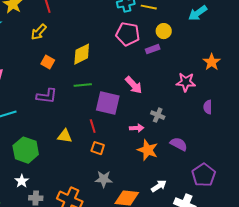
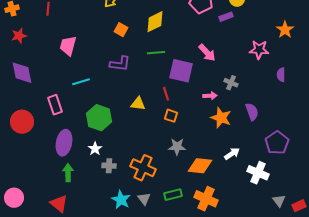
purple semicircle: (179, 144) -> (252, 112), turned 42

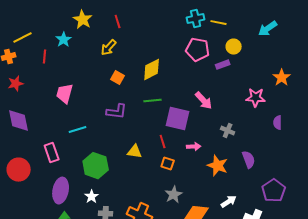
pink arrow: (210, 96) -> (194, 147), moved
gray star: (177, 147) -> (174, 195), turned -30

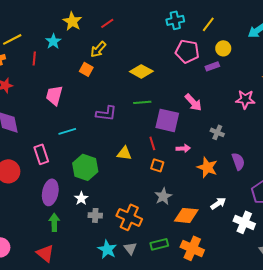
cyan cross: (196, 19) -> (175, 20), moved
red line: (118, 22) -> (107, 23), turned 72
yellow line: (219, 23) -> (208, 24), turned -63
yellow diamond: (152, 70) -> (141, 71), turned 55
orange square: (118, 78) -> (86, 69), moved

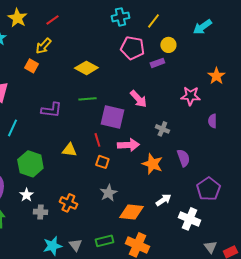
cyan line: (67, 131) -> (12, 128), turned -48
pink arrow: (183, 148) -> (128, 145), size x1.5
orange cross: (129, 217) -> (68, 203), moved, size x0.7
cyan star: (107, 249) -> (52, 246), turned 30

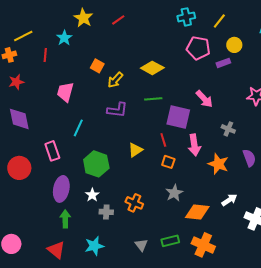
yellow arrow: (43, 46) -> (115, 80), moved
pink arrow: (128, 145) -> (194, 145), turned 85
yellow triangle: (69, 150) -> (135, 150), turned -42
cyan star: (52, 246) -> (94, 246), moved

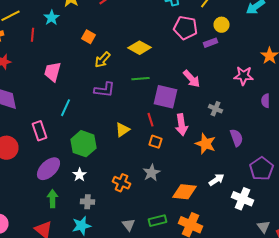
orange square: (97, 66) -> (88, 37), moved
purple ellipse: (61, 189) -> (48, 169), turned 35
gray star: (174, 193) -> (152, 173), moved
gray cross: (106, 212) -> (88, 202), moved

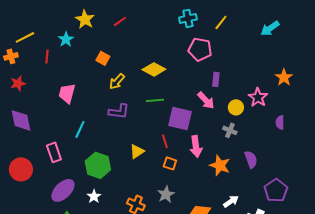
yellow circle: (222, 25) -> (236, 107), moved
purple rectangle: (210, 43) -> (216, 79), moved, turned -64
pink star: (244, 76) -> (258, 97), turned 30

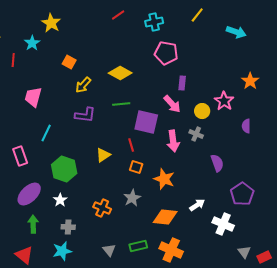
red line: (120, 21) -> (118, 15), moved
yellow line: (221, 22) -> (197, 15), moved
cyan arrow: (270, 28) -> (236, 32), turned -126
pink arrow: (196, 146) -> (173, 141), moved
orange star: (220, 165) -> (164, 179), moved

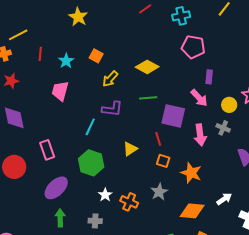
cyan star: (32, 43) -> (66, 61), moved
cyan line: (46, 133) -> (90, 127), moved
white star: (60, 200) -> (105, 195), moved

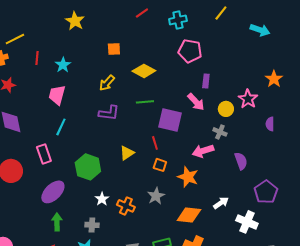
orange square: (96, 56) -> (114, 49), moved, turned -32
cyan line: (90, 127) -> (61, 127), moved
pink arrow: (200, 135) -> (203, 151), moved, turned 80

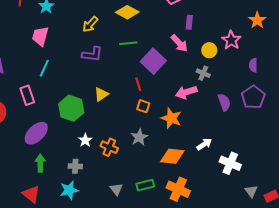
purple square: (170, 120) -> (153, 61), turned 30
yellow triangle: (127, 153) -> (101, 94), moved
purple pentagon: (266, 192) -> (253, 97), moved

